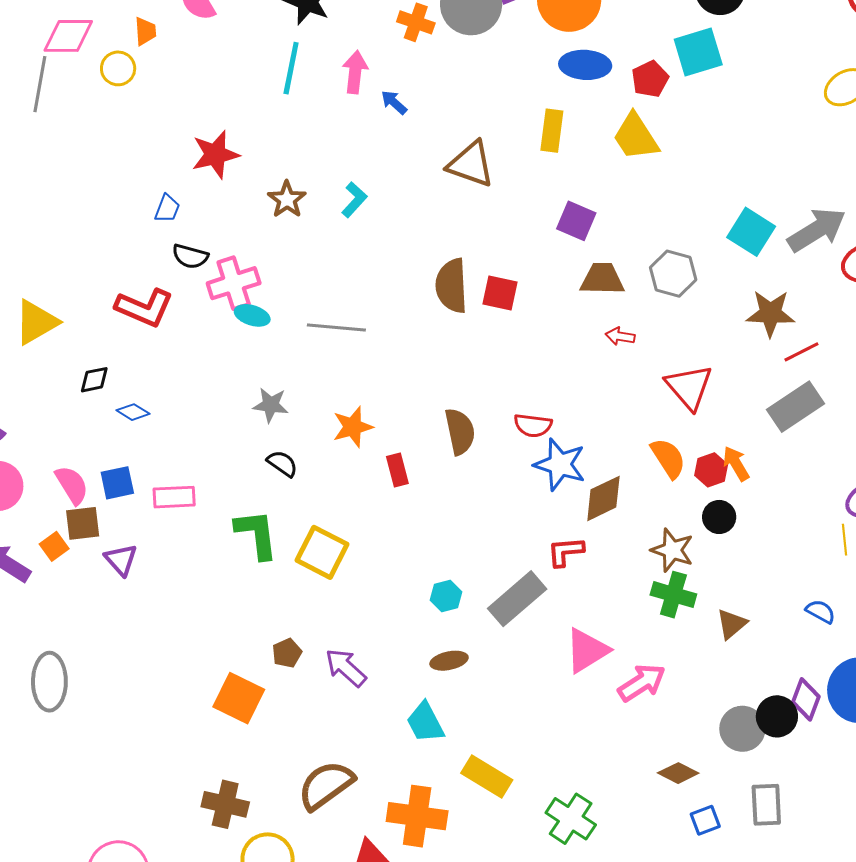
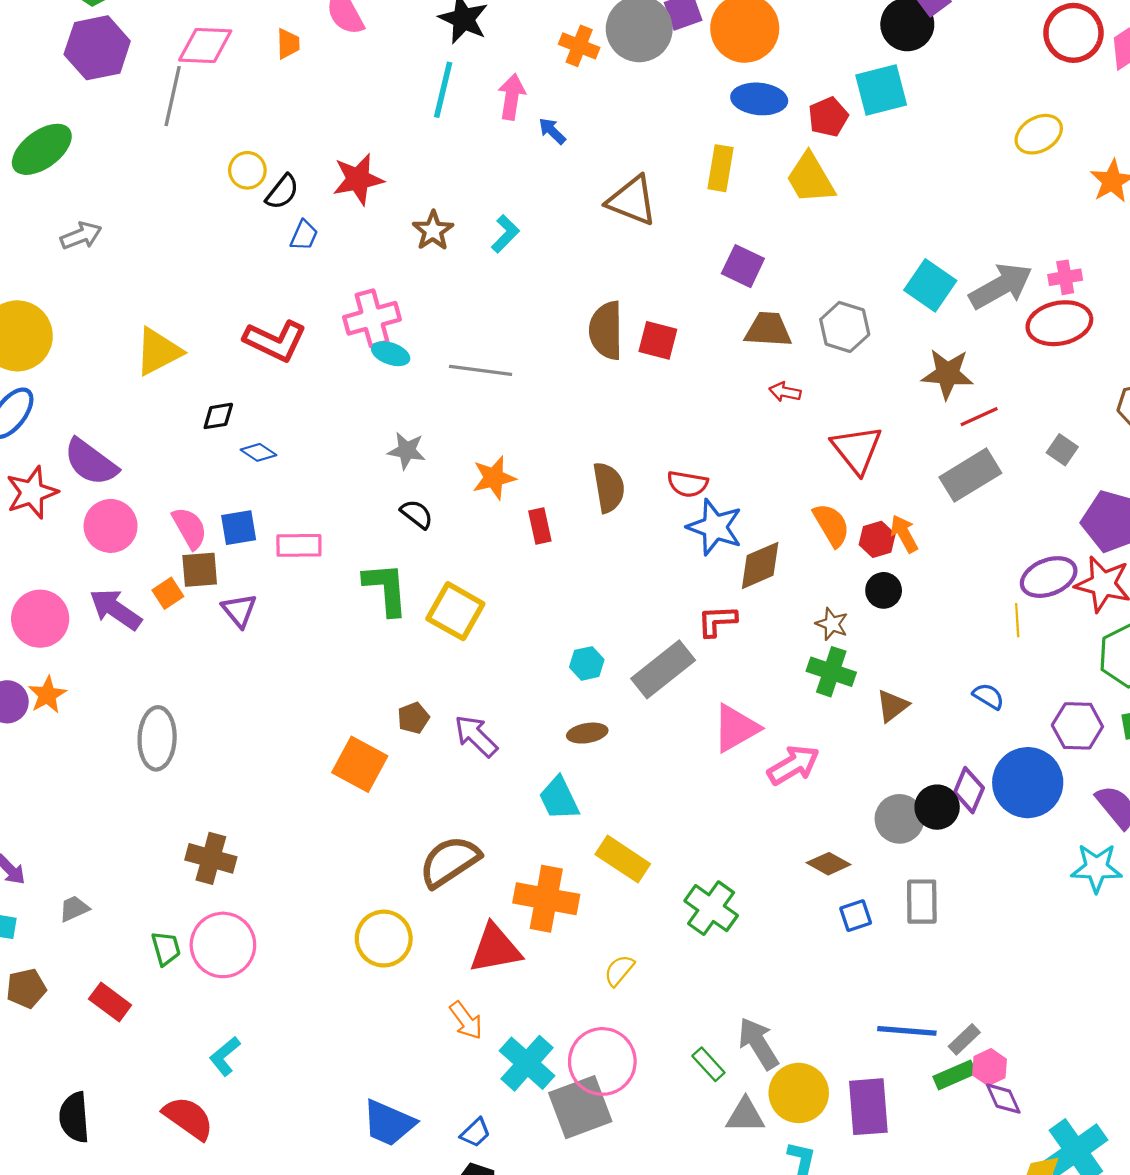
yellow circle: (118, 68) -> (247, 170), moved
black semicircle: (190, 256) -> (282, 192), moved, turned -69
brown star: (672, 550) -> (832, 624), size x0.7
brown cross: (225, 804) -> (211, 858), moved

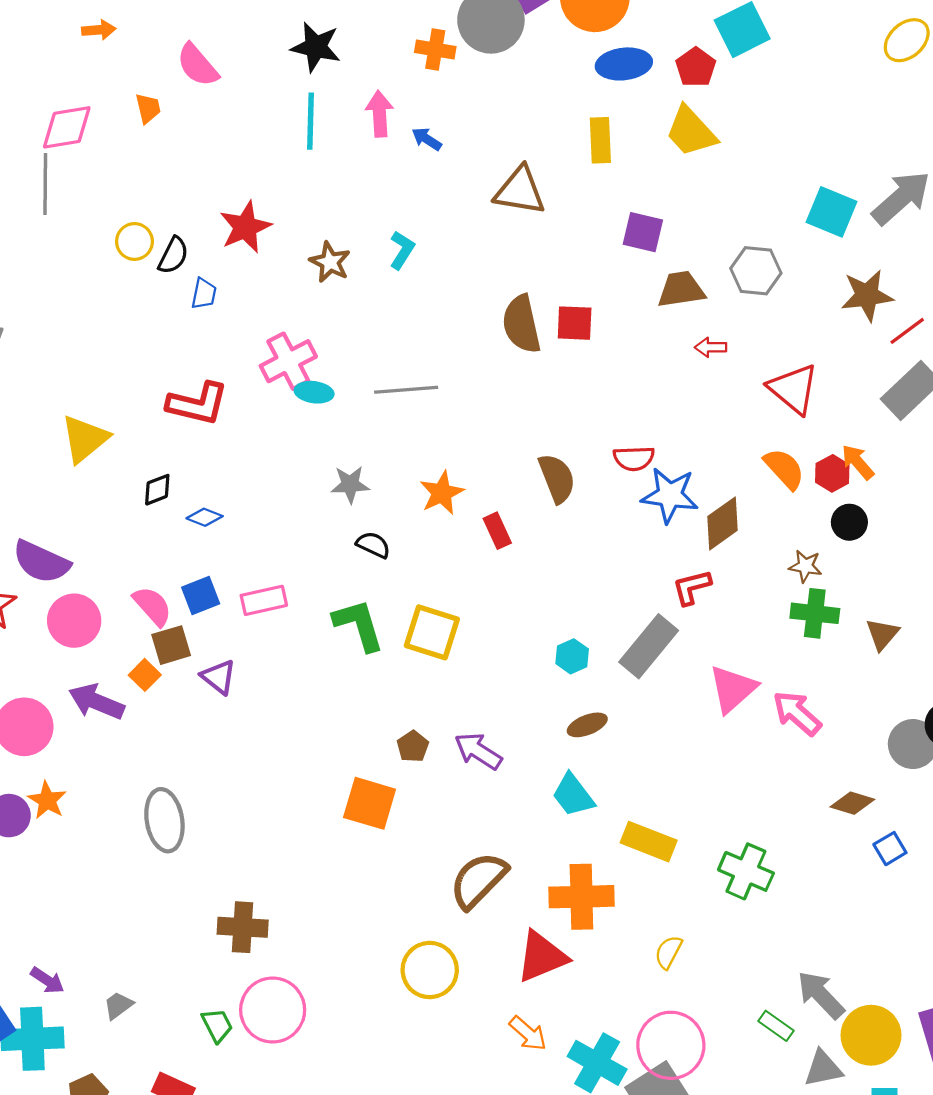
pink arrow: (793, 765) -> (797, 713), turned -96

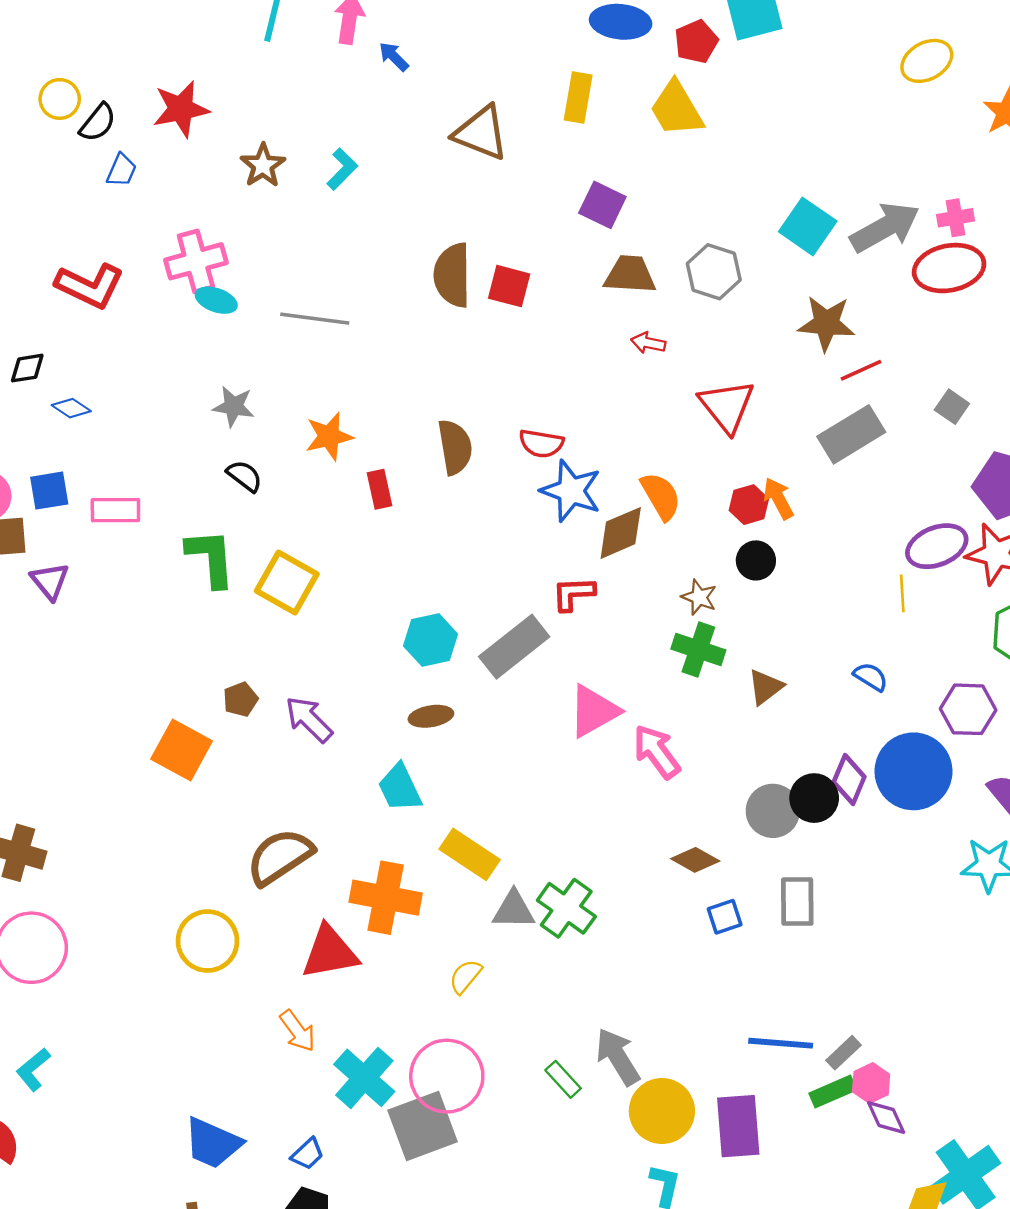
orange semicircle: (784, 469) -> (661, 496), moved
cyan hexagon: (572, 656) -> (431, 640), size x1.4
gray triangle: (823, 1069) -> (514, 910), moved

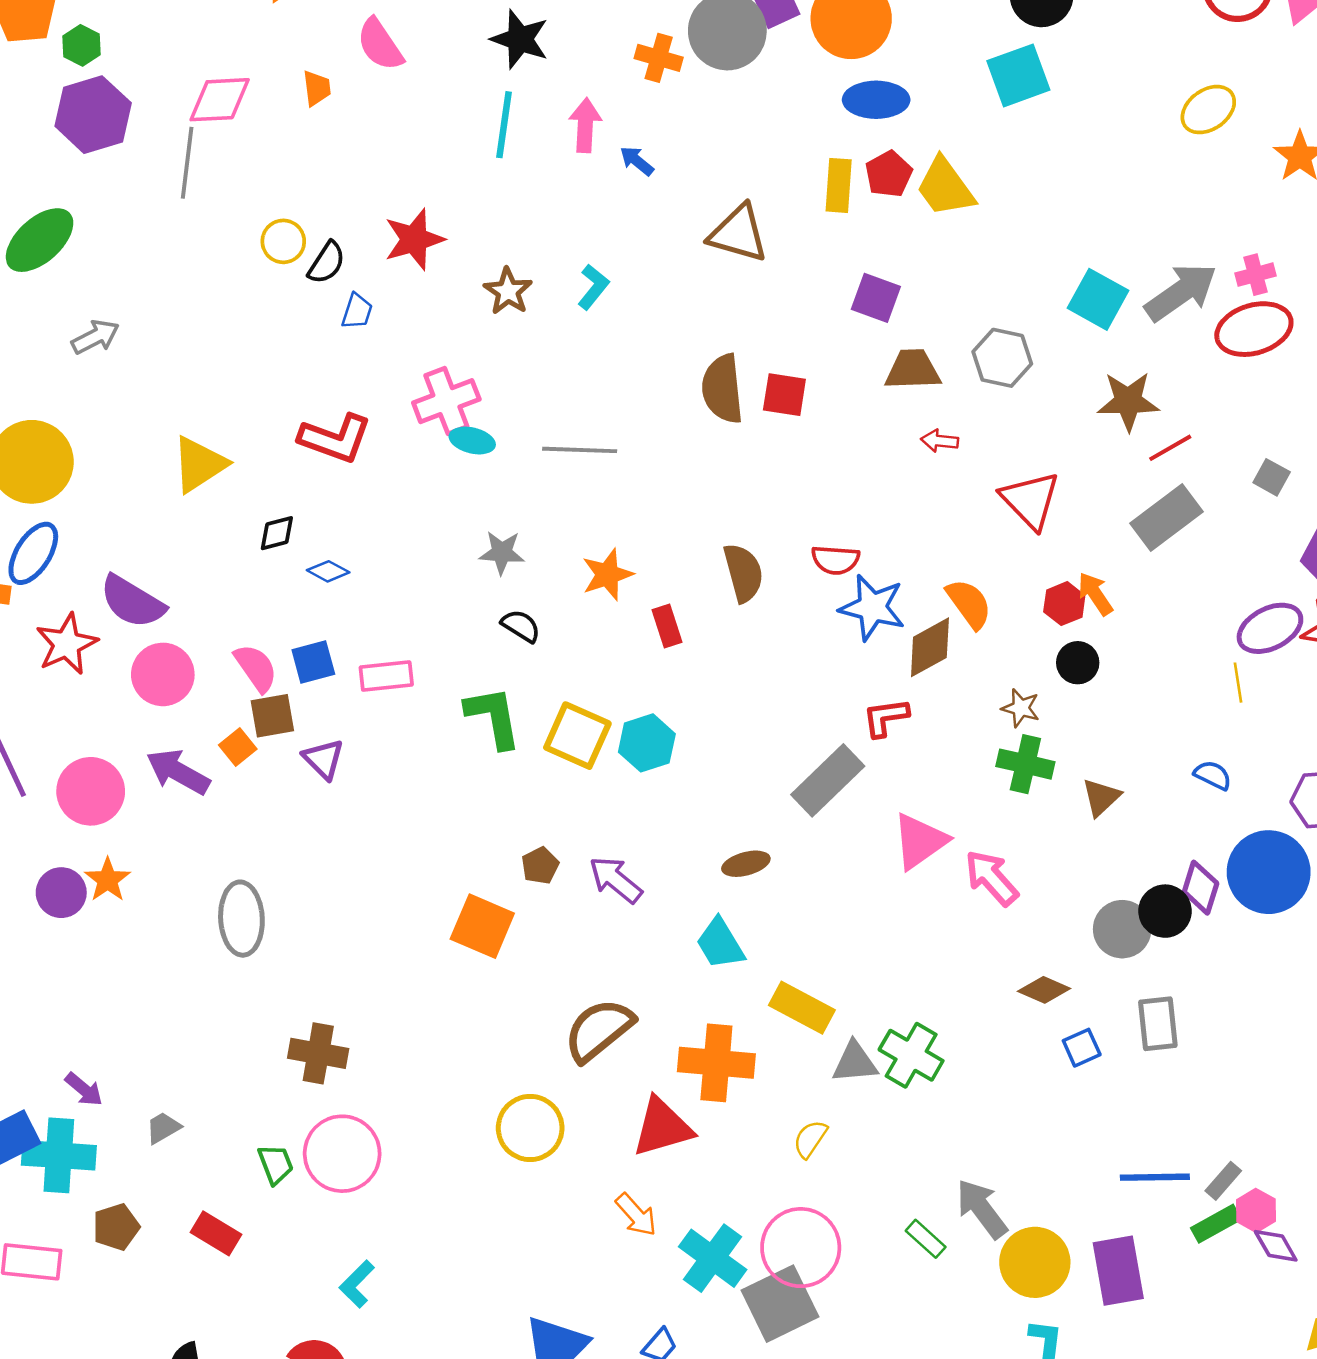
red pentagon: (696, 42) -> (889, 174), moved
cyan hexagon: (431, 640) -> (647, 743), moved

